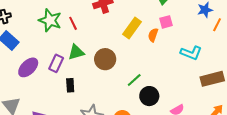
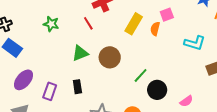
green star: (50, 20) -> (51, 24), size x0.7
red line: (73, 23) -> (88, 23), moved
purple rectangle: (56, 63) -> (50, 91), moved
purple ellipse: (28, 67) -> (23, 80), moved

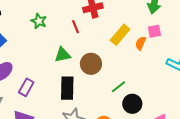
black rectangle: (77, 87) -> (67, 88), moved, size x1.6

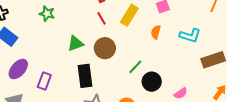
red line: (76, 27) -> (102, 18), moved
orange semicircle: (141, 43) -> (156, 32), moved

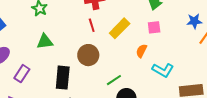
cyan L-shape: (190, 35) -> (163, 70), moved
green triangle: (75, 43) -> (45, 42), moved

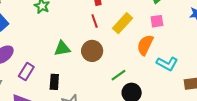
green triangle: (45, 42) -> (62, 48), moved
orange semicircle: (141, 51) -> (145, 45), size x1.5
black rectangle: (63, 78) -> (54, 82), moved, size x0.7

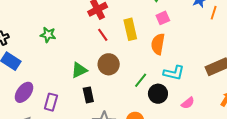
yellow rectangle: (122, 23) -> (130, 29), turned -40
cyan L-shape: (167, 64) -> (174, 73), moved
black rectangle: (54, 82) -> (88, 95), moved

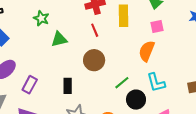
yellow rectangle: (130, 29) -> (124, 16), moved
green triangle: (79, 70) -> (59, 39), moved
cyan L-shape: (174, 73) -> (156, 83), turned 50

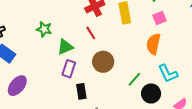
red line: (95, 30) -> (91, 33), moved
purple rectangle: (30, 85) -> (69, 69), moved

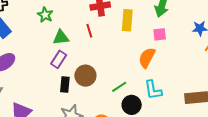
brown circle: (103, 62) -> (85, 76), moved

